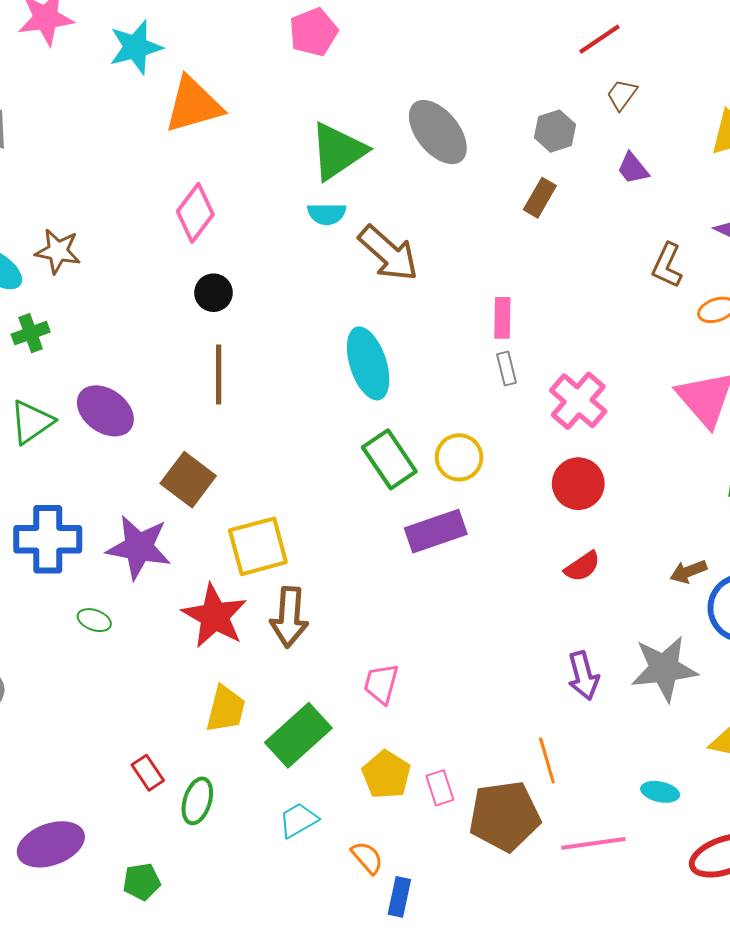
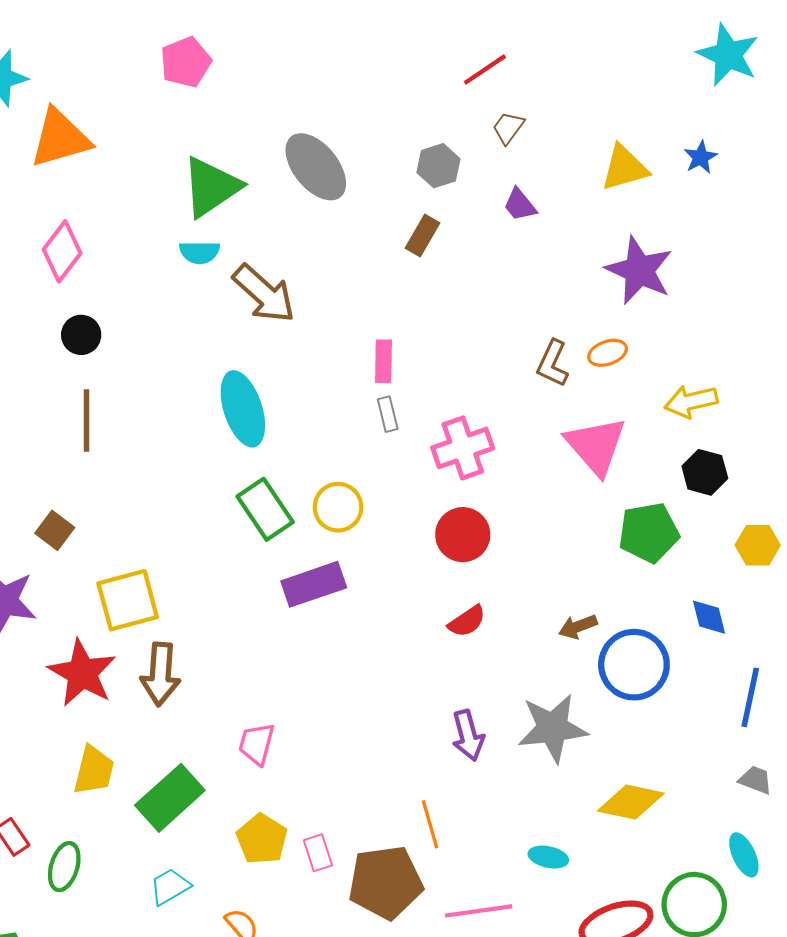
brown L-shape: (667, 265) -> (553, 363), moved
pink cross: (578, 401) -> (463, 448), turned 30
brown square: (188, 480) -> (55, 530), size x0.7

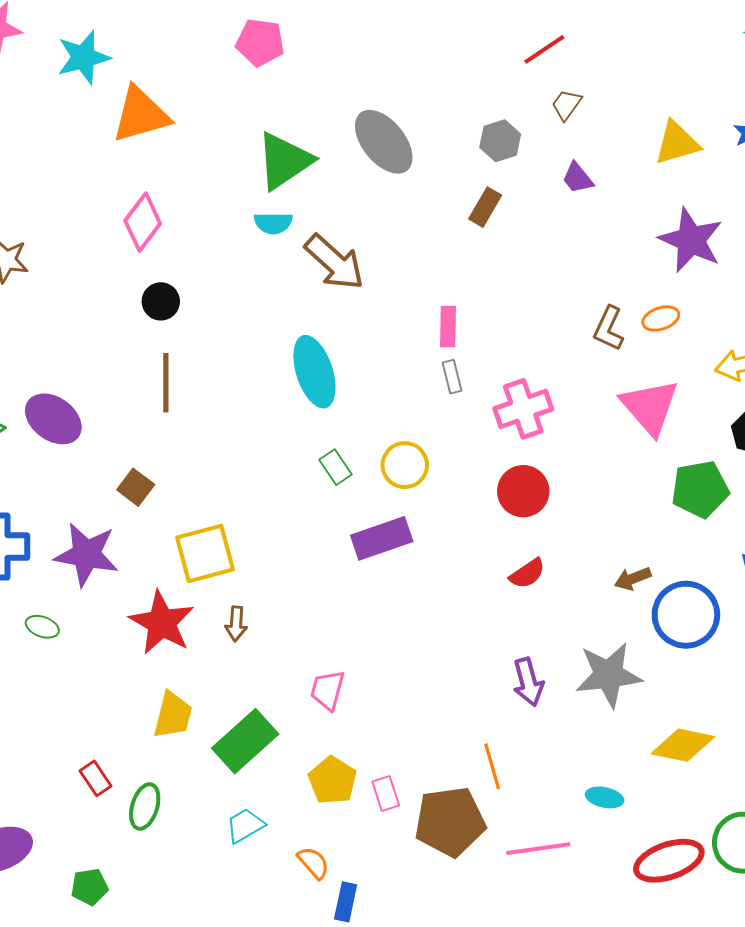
pink pentagon: (186, 62) -> (260, 42), turned 30
green rectangle: (265, 509) -> (335, 467), size x0.6
brown arrow: (160, 674) -> (236, 624), size x0.6

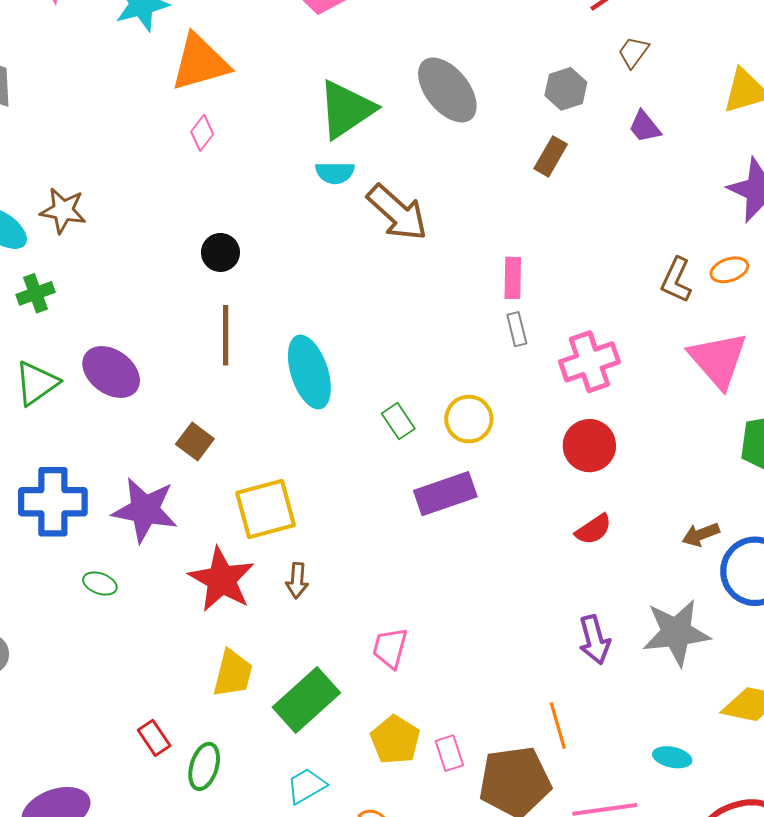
pink diamond: (143, 222) -> (202, 133), moved, size x0.6
cyan ellipse: (314, 372) -> (309, 372), moved

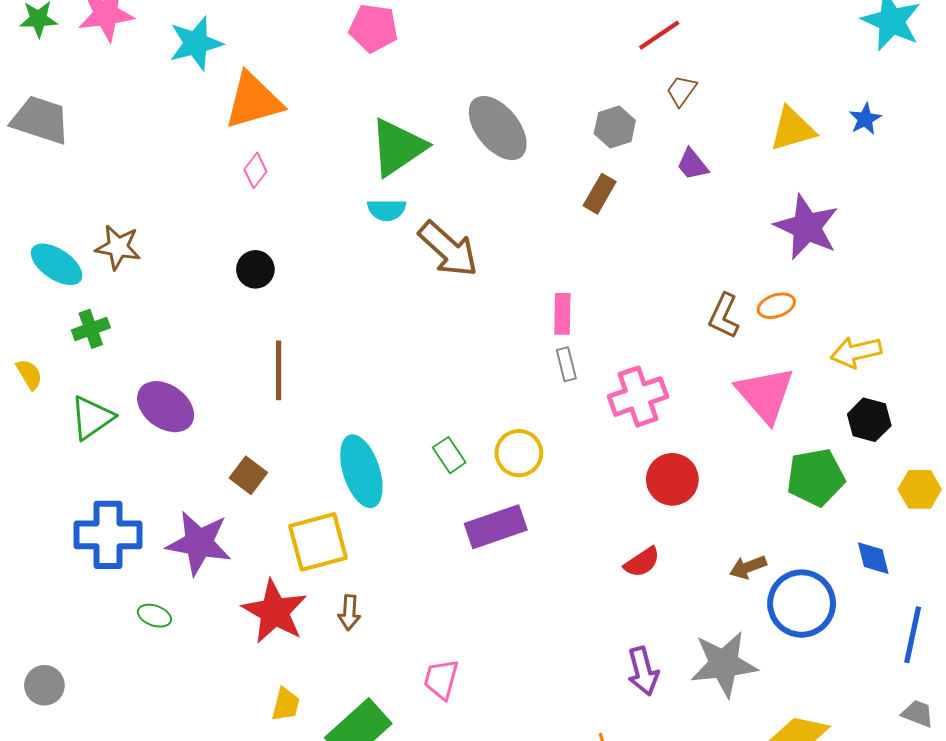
black circle: (220, 252) -> (255, 269), moved
cyan ellipse: (309, 372) -> (361, 471), moved
red circle: (589, 446) -> (672, 479), moved
yellow trapezoid: (233, 673) -> (286, 704), size x0.7

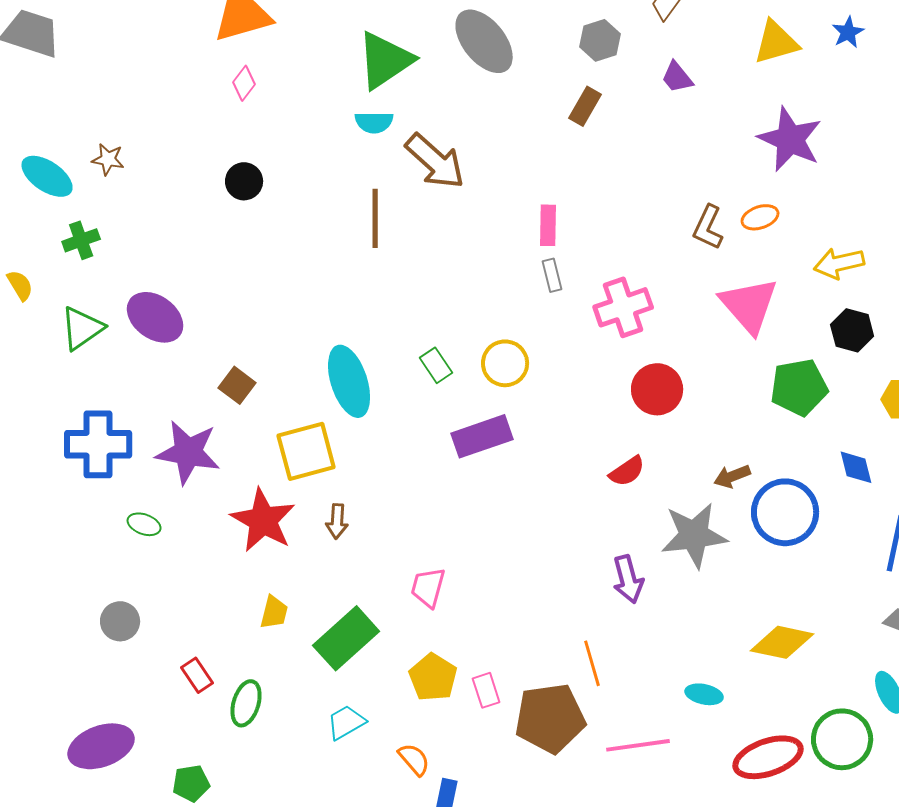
brown star: (118, 247) -> (108, 159), size x0.7
brown line: (279, 370) -> (375, 218), moved
gray star: (724, 664) -> (694, 535), moved
gray circle: (44, 685) -> (120, 621), moved

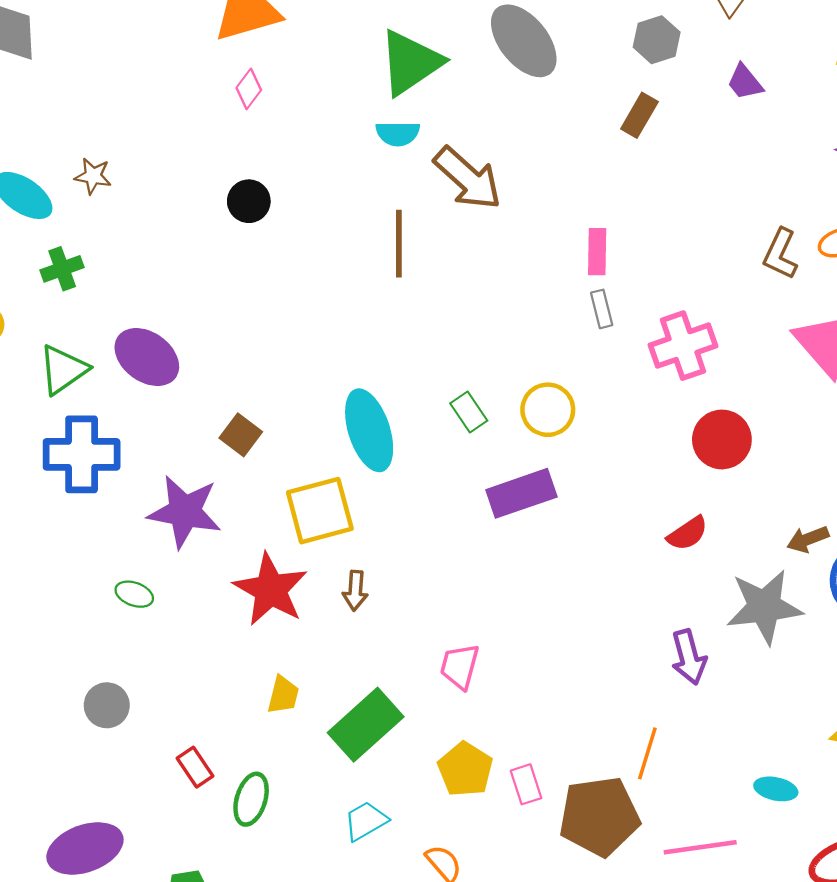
blue cross: (98, 444) -> (82, 454), moved
orange line: (592, 663) -> (647, 753), turned 33

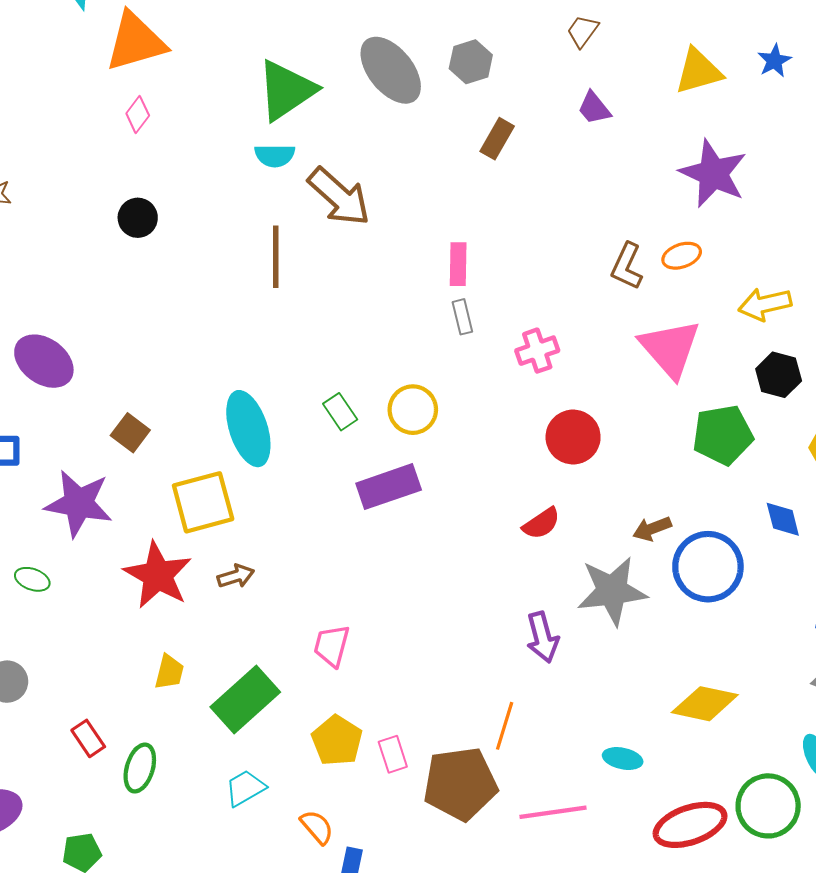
gray hexagon: (657, 40) -> (471, 62), moved
pink cross: (683, 346) -> (537, 351), size x0.7
brown arrow: (355, 591) -> (236, 576), turned -111

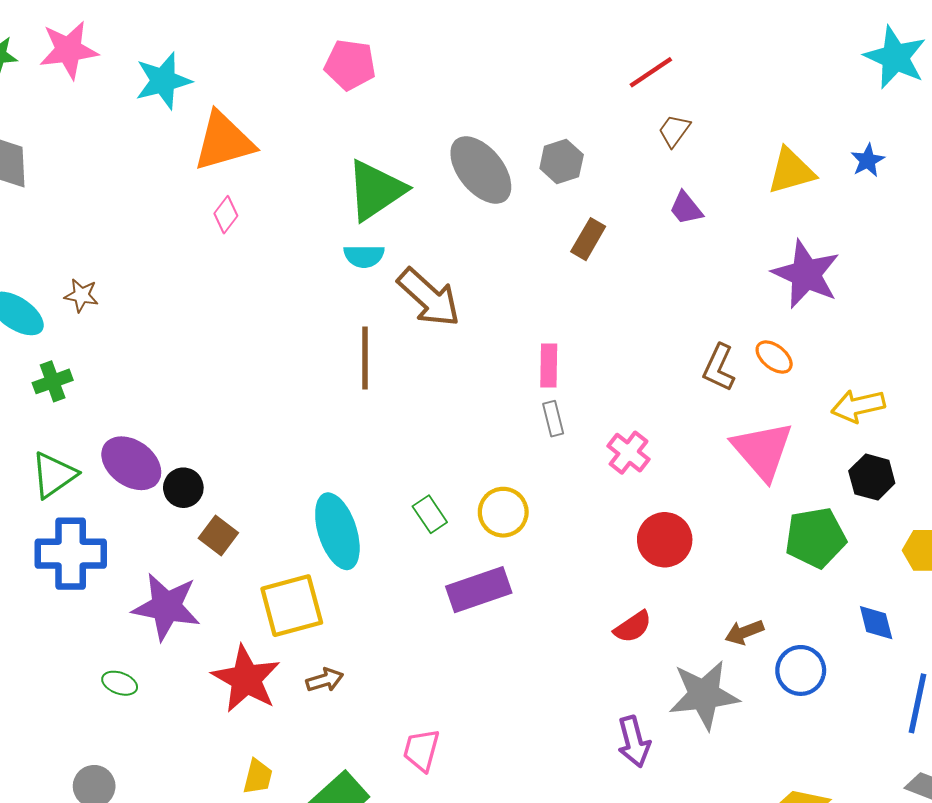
black circle: (138, 218) -> (183, 488), moved
orange ellipse: (682, 256) -> (774, 357), turned 57
pink cross: (537, 351) -> (629, 453), turned -33
blue circle: (708, 567) -> (801, 670), size x0.7

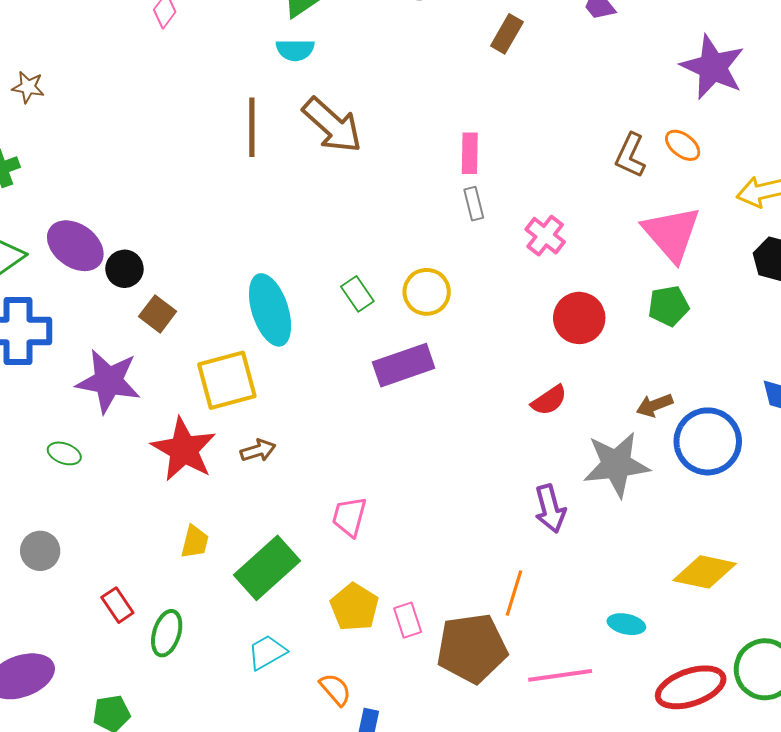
brown arrow: (429, 298) -> (332, 125), moved
brown line: (365, 358) -> (252, 127), moved
green pentagon: (816, 538) -> (669, 306), moved, size x0.7
blue circle: (801, 670) -> (708, 441), size x1.4

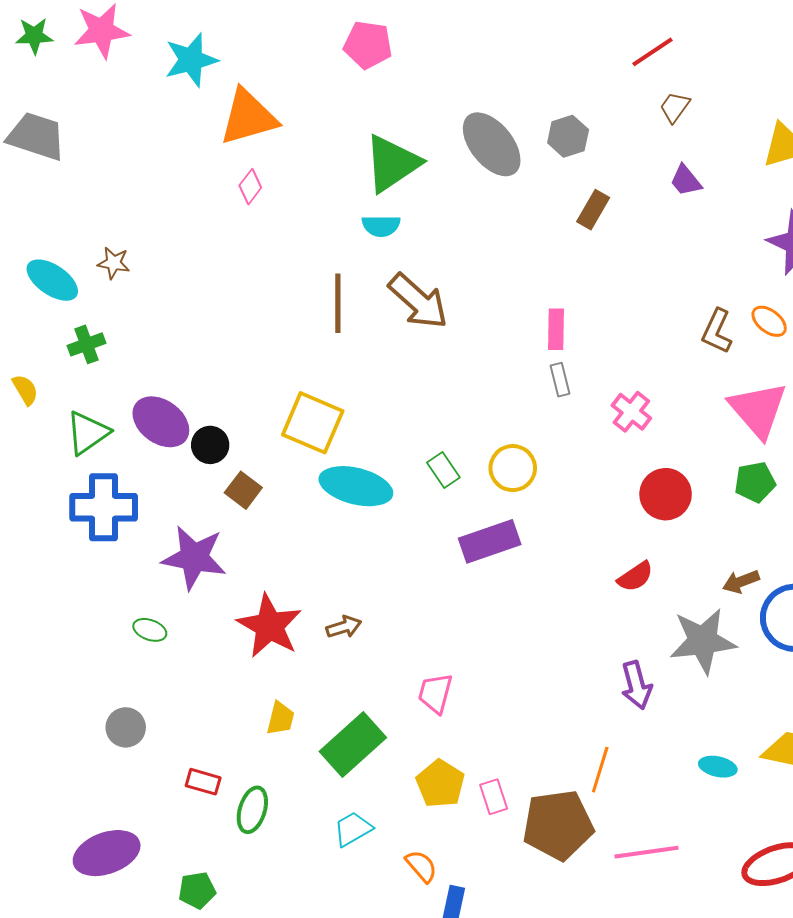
cyan ellipse: (270, 310) -> (356, 486), turned -58
yellow square: (227, 380) -> (313, 423), moved, turned 38
red rectangle: (117, 605) -> (203, 782), turned -40
cyan ellipse: (626, 624) -> (718, 767), moved

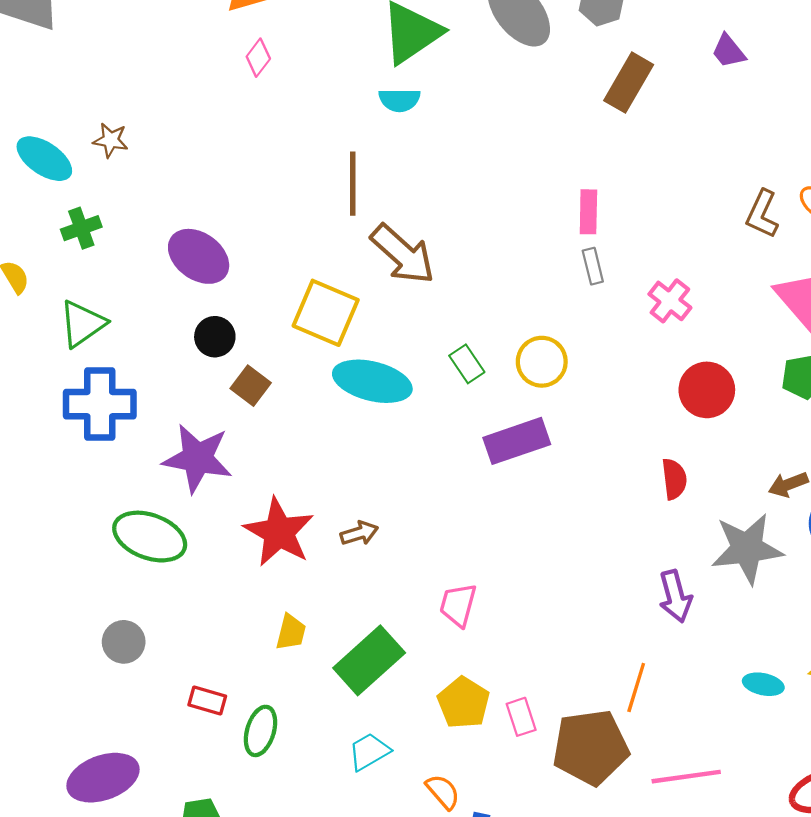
brown rectangle: (593, 210) -> (629, 83), size x1.4
brown arrow: (418, 301) -> (403, 254), moved
purple ellipse: (161, 422) -> (199, 256), moved
red semicircle: (635, 577) -> (674, 479), turned -63
green ellipse: (150, 630) -> (150, 537), size x2.0

